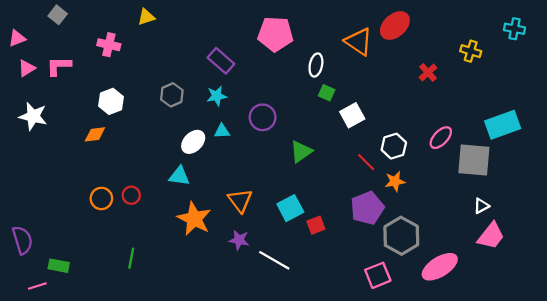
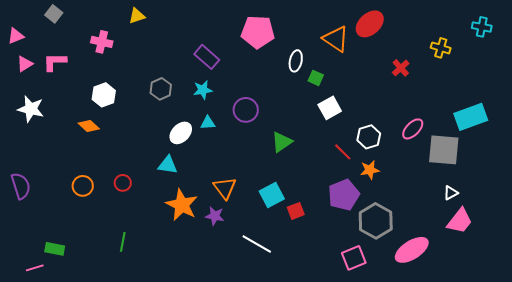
green square: (327, 93) -> (316, 78), moved
orange diamond: (95, 134) -> (89, 126), turned 50
orange circle: (101, 198) -> (83, 186), moved
purple semicircle: (22, 240) -> (21, 186), moved
purple star: (239, 240) -> (215, 216), moved

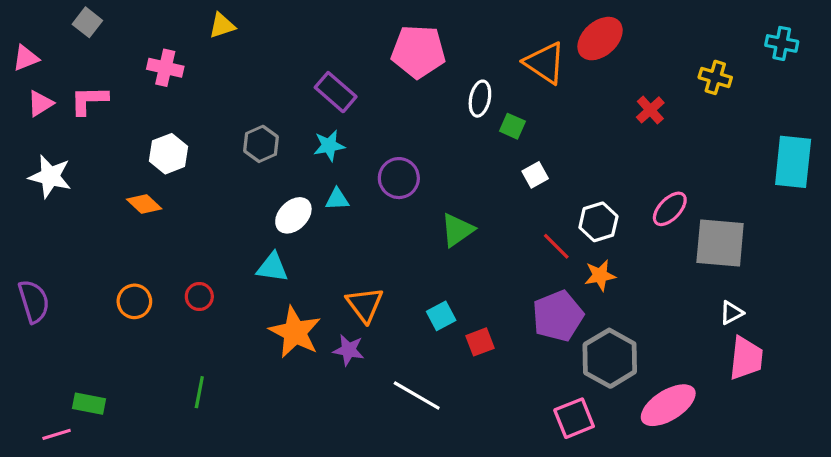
white square: (330, 108) -> (535, 175), size x0.7
cyan rectangle: (471, 117) -> (793, 162), moved, turned -64
cyan square: (272, 195) -> (441, 316), size x0.7
pink trapezoid: (460, 221) -> (746, 358), turned -32

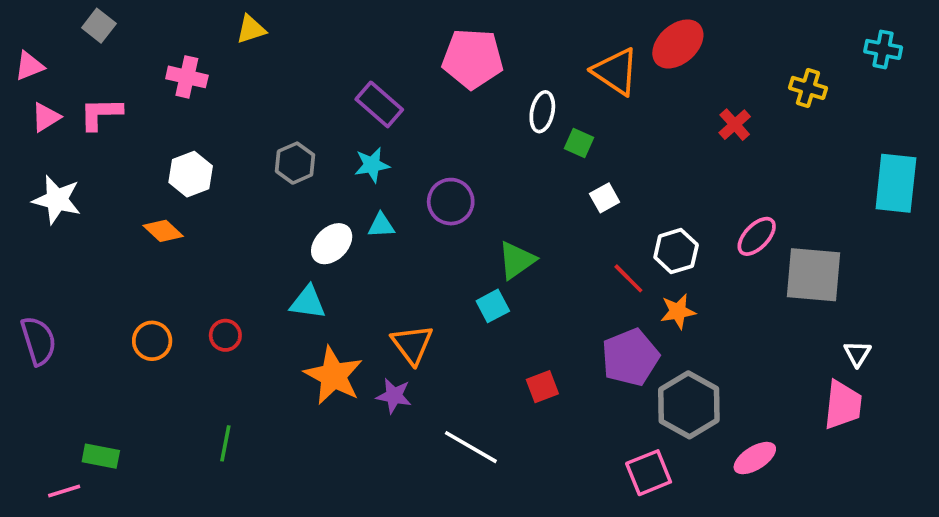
white triangle: (731, 313) -> (857, 354), moved, turned -30
cyan square: (441, 316) -> (493, 306), moved
pink ellipse: (668, 405) -> (755, 458), size x0.7

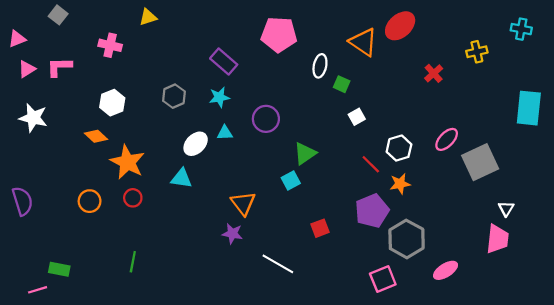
yellow cross: (808, 88) -> (477, 52), turned -30
gray square: (813, 275) -> (480, 162), turned -30
orange star: (333, 376) -> (127, 162), moved

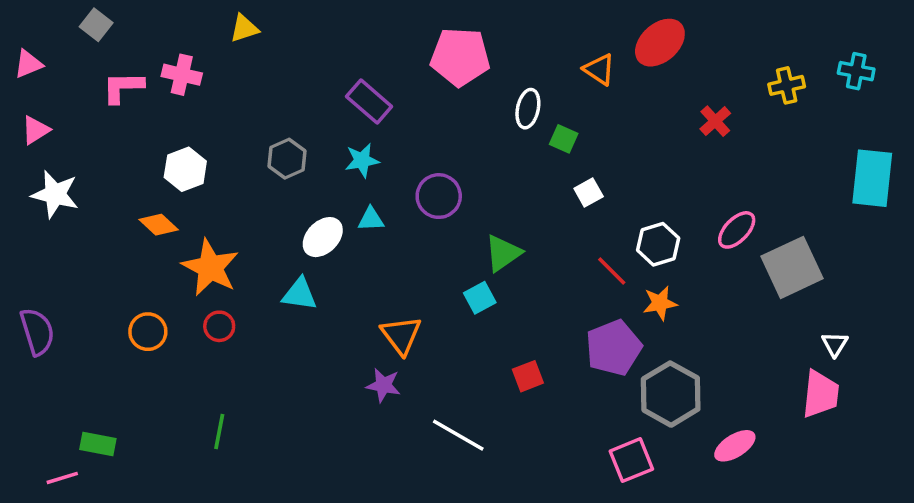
cyan cross: (521, 29) -> (856, 71), moved
orange triangle: (363, 42) -> (599, 69), size x0.7
pink L-shape: (59, 67) -> (123, 87), moved
pink triangle: (27, 69) -> (35, 130), moved

